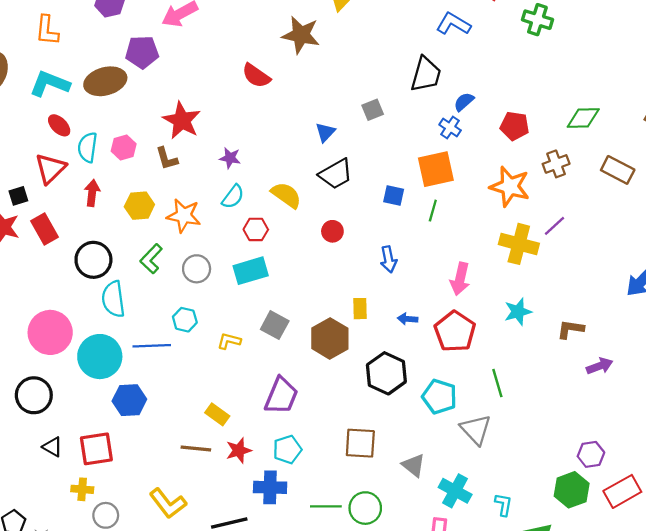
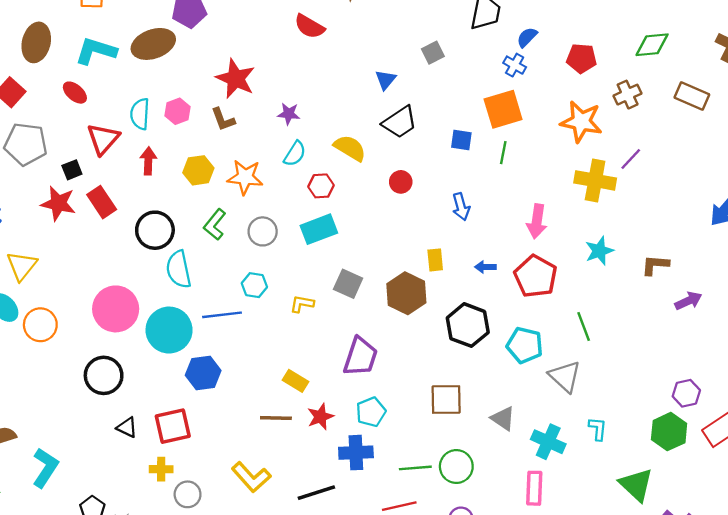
red ellipse: (59, 125) -> (75, 93), moved
cyan L-shape: (503, 505) -> (598, 429), moved

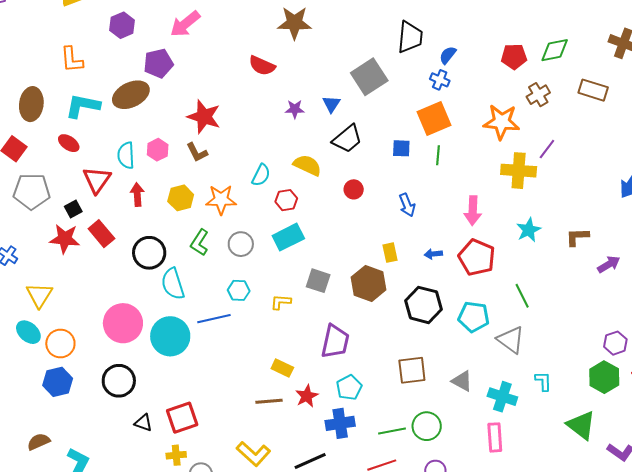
gray square: (433, 53) -> (369, 77), size x1.8
red pentagon: (581, 58) -> (514, 57), moved
purple star: (289, 114) -> (295, 109), moved
blue hexagon: (203, 373) -> (58, 382), moved

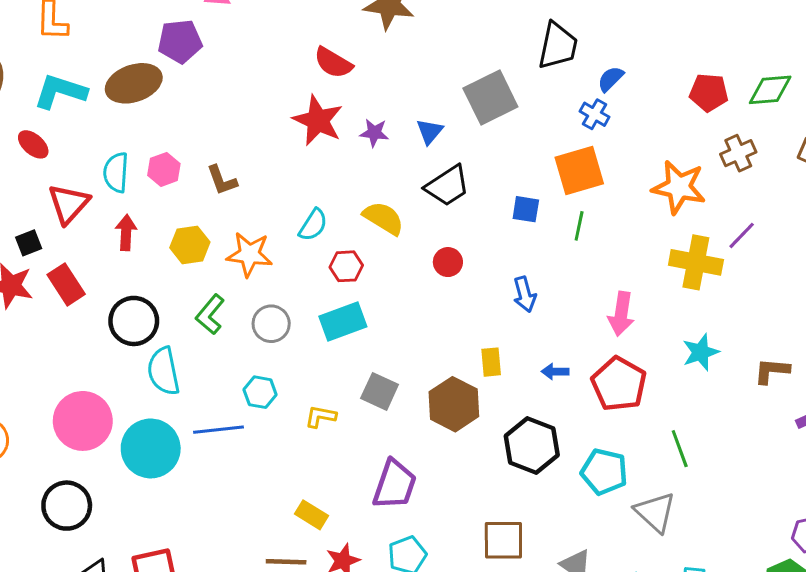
red star: (204, 117) -> (318, 120), moved

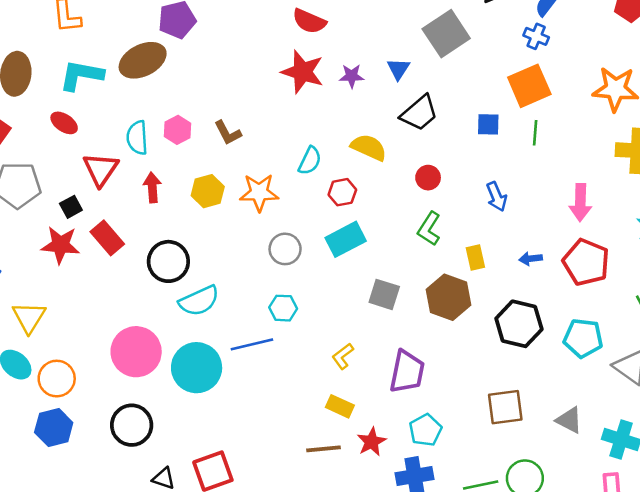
green L-shape: (210, 314) -> (429, 229), moved
cyan semicircle: (164, 371) -> (199, 301), turned -96
yellow L-shape: (321, 416) -> (343, 356), moved, turned -40

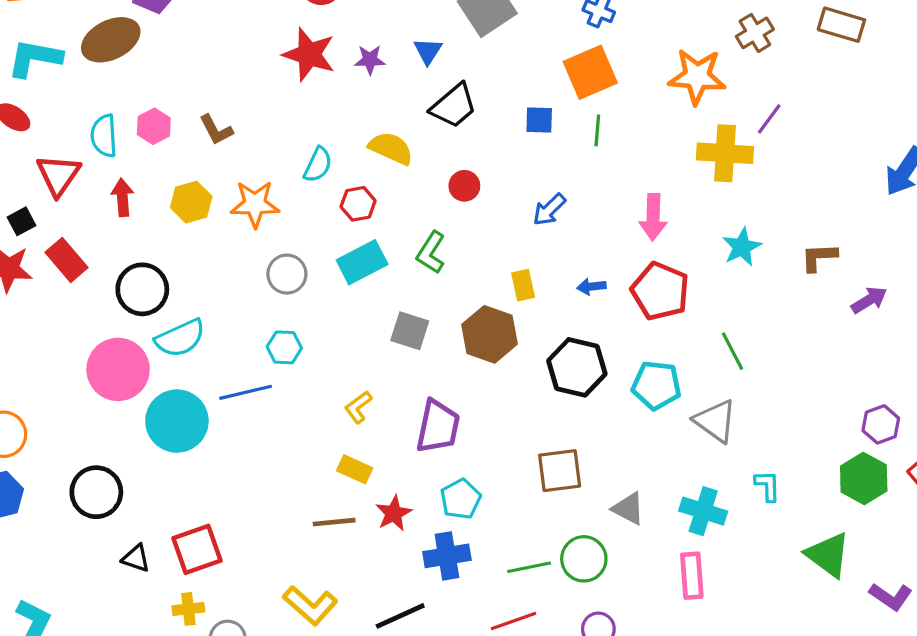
blue arrow: (496, 197) -> (549, 210), turned 68
green L-shape: (429, 229) -> (431, 253), moved
pink circle: (136, 352) -> (118, 369), moved
gray triangle: (569, 420) -> (628, 509), moved

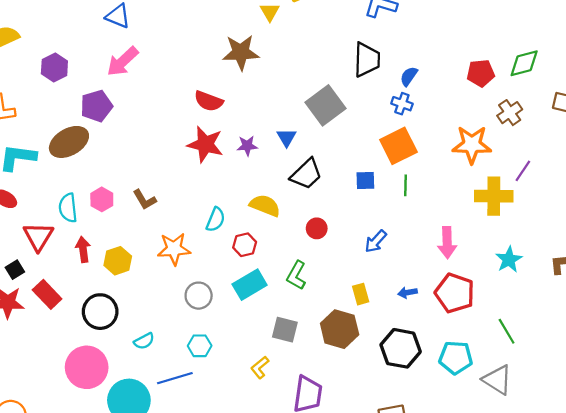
yellow hexagon: (191, 202) -> (118, 261), moved
cyan semicircle: (180, 338) -> (144, 341), moved, size x0.6
yellow L-shape: (358, 407) -> (260, 367), moved

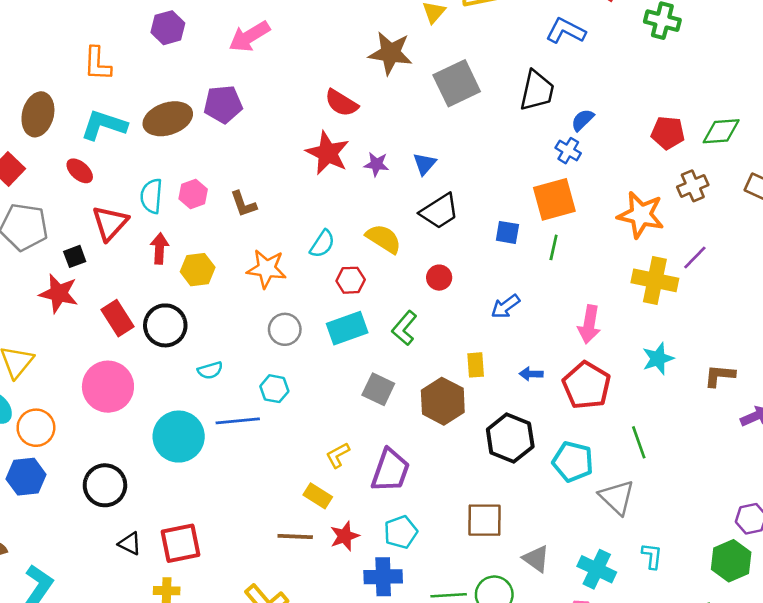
gray square: (325, 105) -> (457, 83), moved
purple pentagon: (96, 106) -> (223, 104), moved
red rectangle: (47, 294) -> (117, 318), moved
pink circle: (87, 367) -> (108, 387), moved
yellow L-shape: (260, 367) -> (338, 455), moved

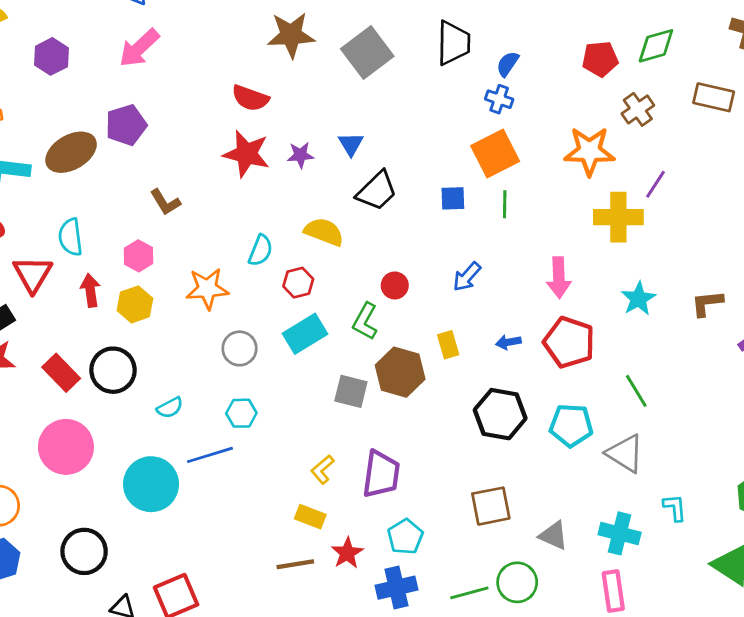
pink hexagon: (193, 194) -> (138, 256), moved
brown L-shape: (243, 204) -> (165, 202), moved
red circle: (439, 278) -> (395, 285), moved
brown hexagon: (443, 401) -> (400, 372), moved

